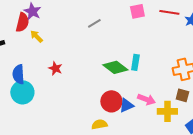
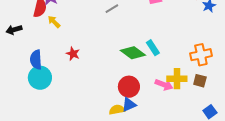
cyan rectangle: (135, 62) -> (153, 48), turned -42
blue triangle: (126, 105) -> (129, 105), moved
yellow cross: (167, 111) -> (177, 79), moved

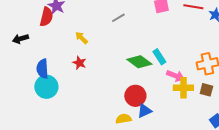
yellow arrow: (54, 22) -> (81, 38), moved
pink arrow: (164, 85) -> (175, 76), moved
blue triangle: (129, 105) -> (144, 111), moved

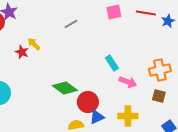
green diamond: (139, 62) -> (65, 88), moved
red star: (79, 63) -> (22, 52), moved
yellow cross: (183, 88) -> (128, 116), moved

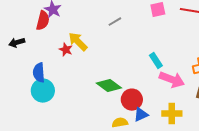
yellow arrow: (34, 44) -> (78, 42), size x1.5
pink arrow: (128, 82) -> (172, 80), size x1.4

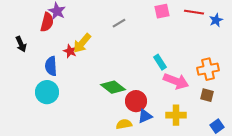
yellow arrow: (78, 42) -> (82, 43), turned -95
black arrow: (17, 43) -> (21, 44), turned -98
blue semicircle: (39, 73) -> (51, 66), moved

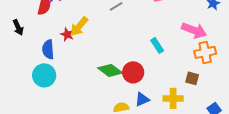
pink arrow: (176, 81) -> (194, 30), moved
brown square: (207, 95) -> (192, 78), moved
red circle: (136, 101) -> (133, 72), moved

